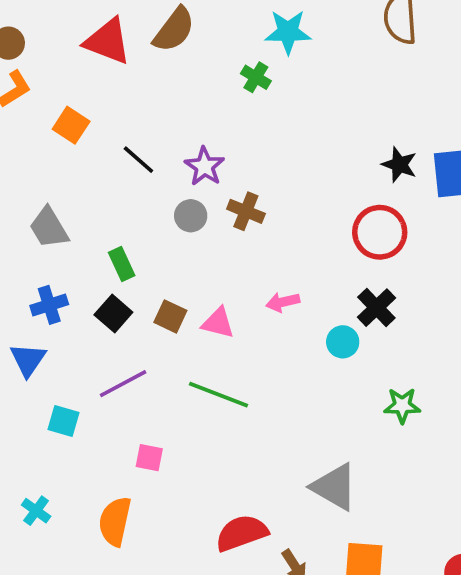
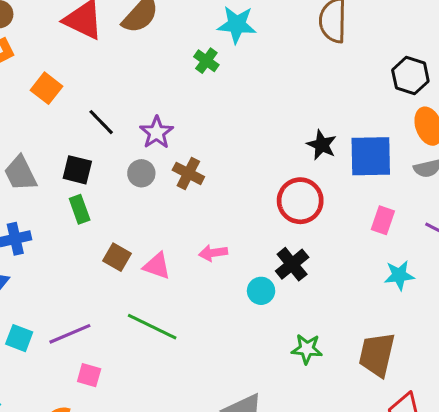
black square: (113, 314) -> (77, 170), moved, turned -32
purple line: (123, 384) -> (70, 334), moved

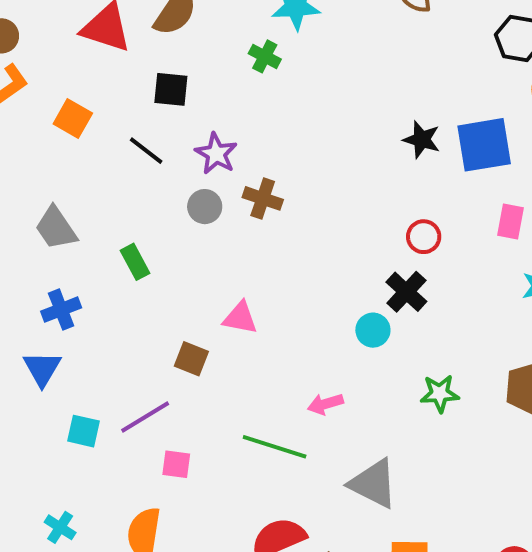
black square: (77, 170) -> (171, 89), moved
red circle: (300, 201) -> (424, 237), moved, size x0.6
pink arrow: (213, 253) -> (325, 404), moved
brown square: (117, 257) -> (191, 359), moved
green line: (152, 327) -> (275, 447), moved

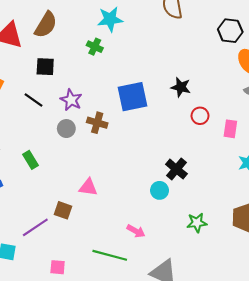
blue square: (484, 145) -> (132, 97), moved
red circle: (424, 237) -> (200, 116), moved
pink arrow: (325, 404) -> (136, 231), turned -132
purple line: (145, 417) -> (35, 227), moved

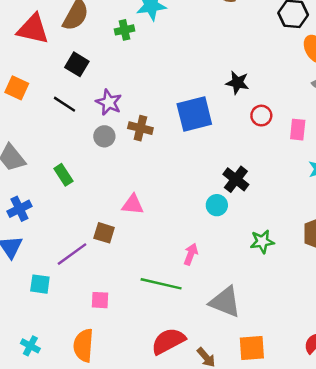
green cross: (95, 47) -> (125, 30), moved, turned -35
black square: (45, 67) -> (77, 64), turned 30
blue square: (132, 97) -> (194, 114), moved
pink arrow: (136, 231) -> (191, 254), turned -96

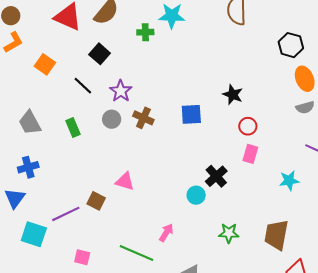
blue square: (194, 114) -> (191, 114), size x0.7
pink rectangle: (298, 130) -> (250, 154), moved
green rectangle: (63, 175) -> (73, 127), moved
cyan square: (40, 284) -> (34, 234), size x1.4

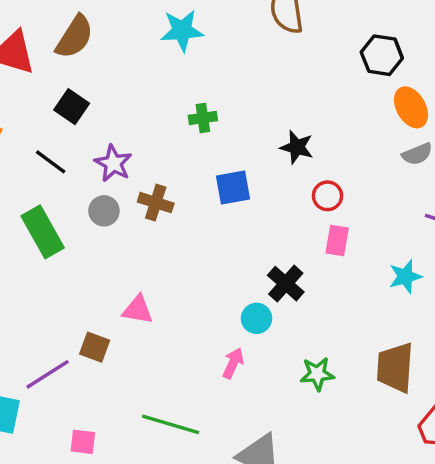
green cross: (145, 32) -> (203, 118), moved
green rectangle: (73, 127) -> (43, 232), size x1.6
pink arrow: (166, 233) -> (233, 363), moved

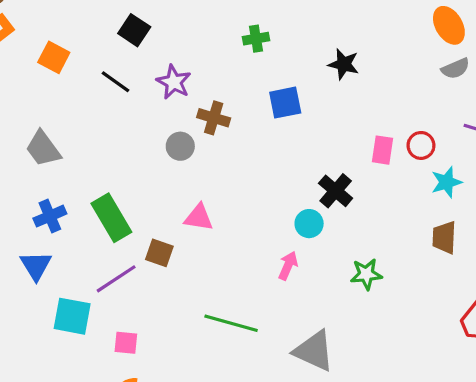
red circle: (328, 196) -> (421, 145), moved
gray circle: (104, 211) -> (180, 146), moved
green rectangle: (43, 232) -> (111, 218), moved
brown trapezoid: (395, 368) -> (444, 237), moved, size x0.7
pink square: (83, 442) -> (126, 343), moved

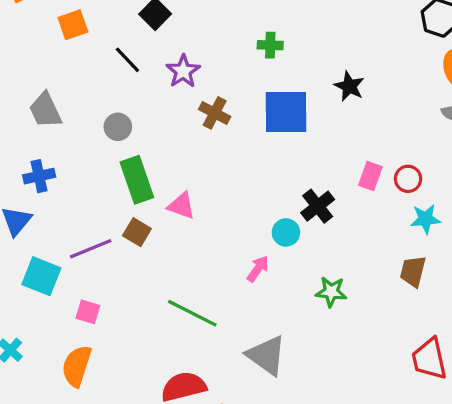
orange square: (54, 57) -> (73, 25), turned 32
blue square: (285, 103) -> (286, 112), size x1.5
gray circle: (180, 146) -> (118, 127), moved
green rectangle: (111, 218) -> (137, 180), moved

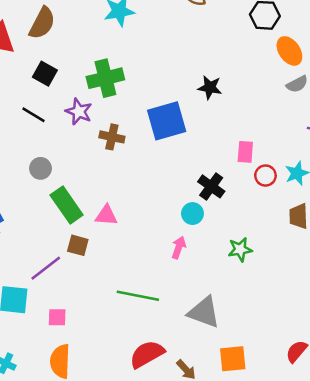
green cross: (270, 45) -> (105, 78), moved, size x1.8
red circle: (408, 179) -> (265, 176), moved

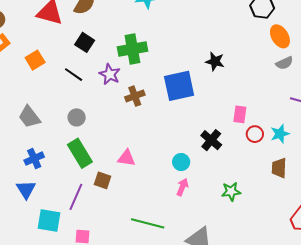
brown cross: (112, 137) -> (135, 96), turned -36
green rectangle: (67, 205) -> (80, 153), moved
cyan circle: (192, 214) -> (181, 162), moved
purple line: (46, 268) -> (76, 197), turned -32

